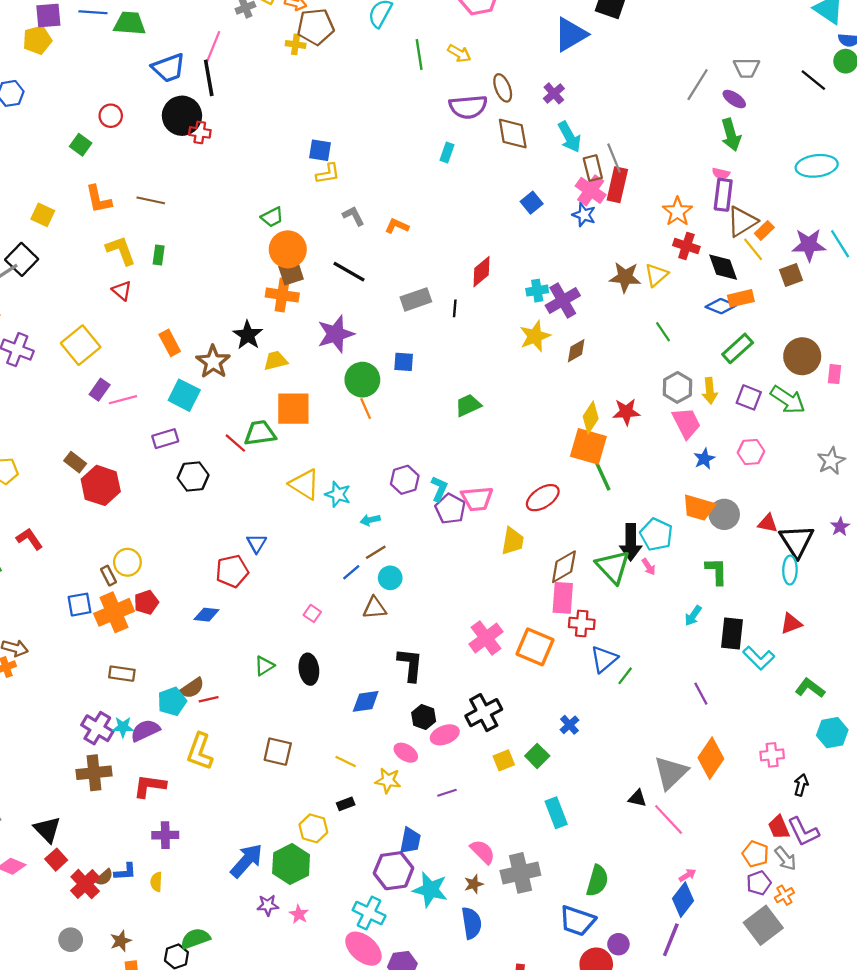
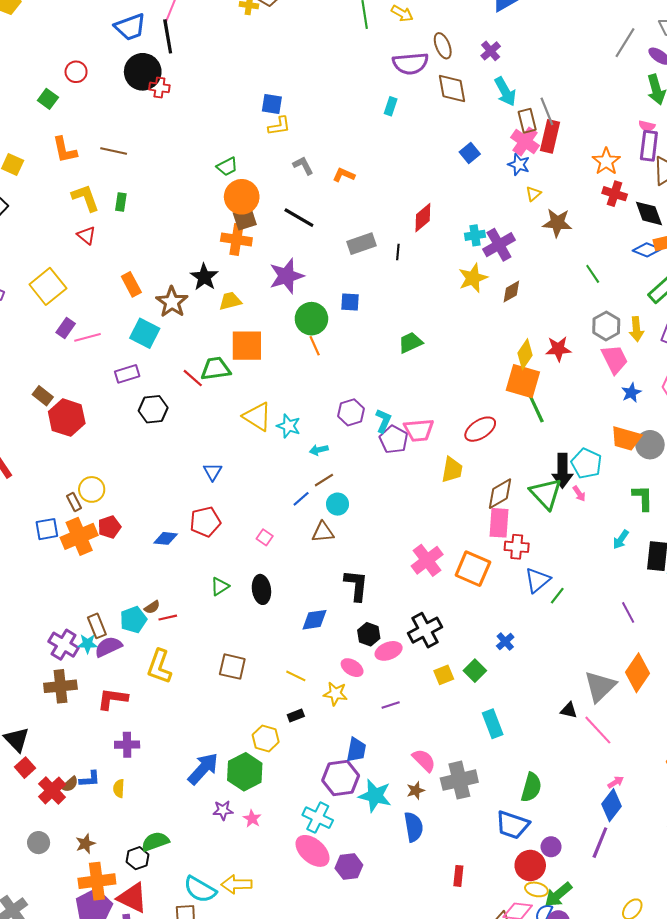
yellow triangle: (656, 275) -> (533, 194), moved, size x0.7
red pentagon: (232, 571) -> (205, 522), moved
brown rectangle: (122, 674) -> (97, 626), moved, turned 60
brown semicircle: (192, 688) -> (152, 607), size x0.7

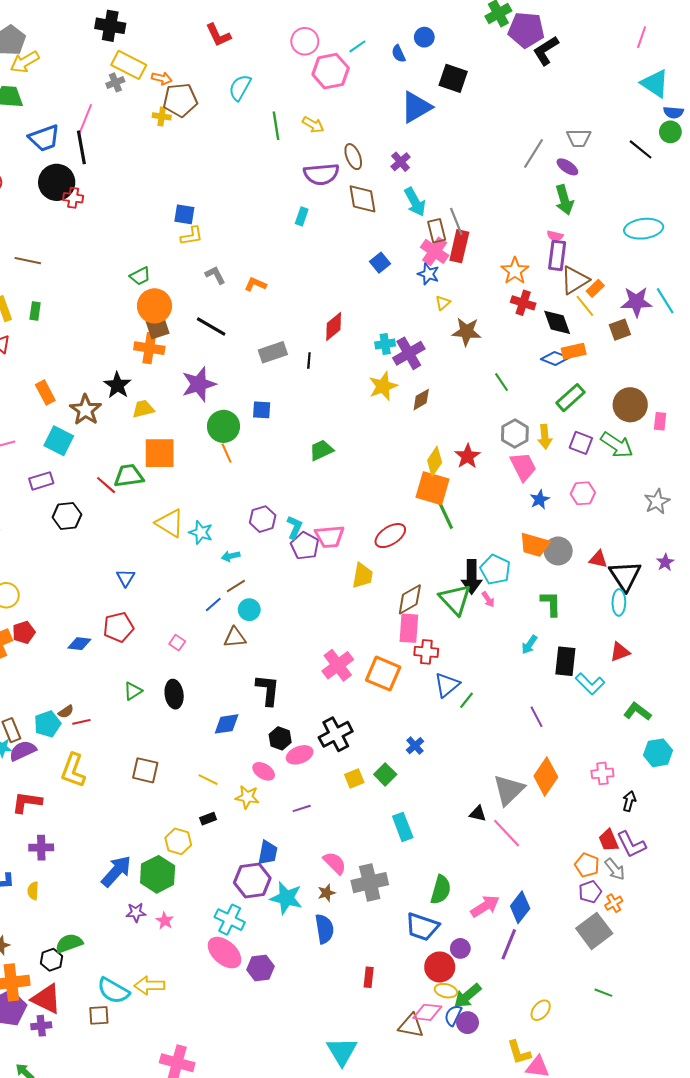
red star: (558, 349) -> (468, 456), turned -30
pink arrow: (616, 782) -> (485, 906), moved, size x1.8

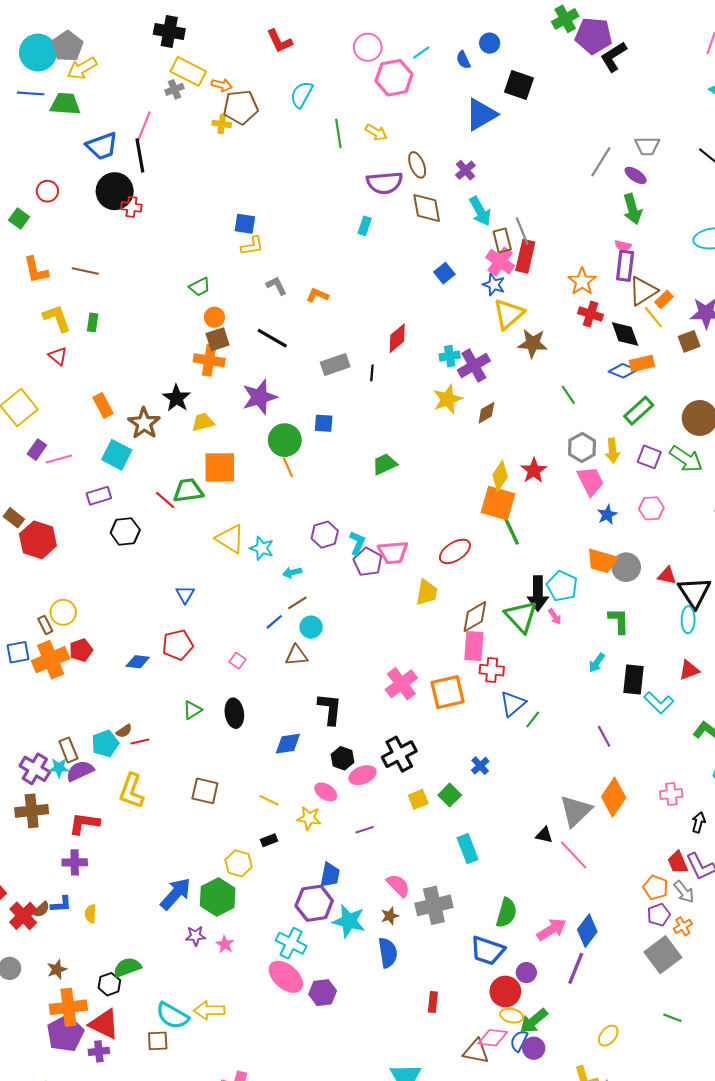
yellow triangle: (443, 303) -> (509, 314), size x2.0
orange circle: (154, 306) -> (214, 317), size x0.6
orange square: (383, 674) -> (448, 692), turned -36
purple cross: (41, 848) -> (75, 862), moved

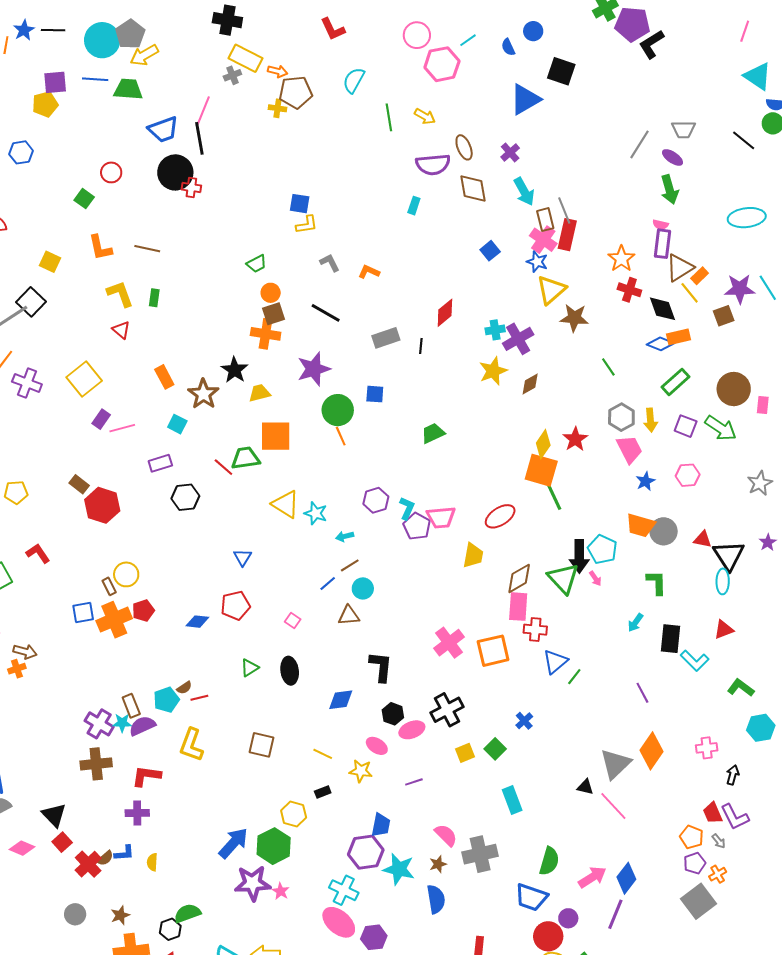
cyan square: (117, 455) -> (177, 424), size x0.7
gray arrow: (684, 892) -> (719, 841), size x0.7
purple star: (196, 936) -> (253, 883), size x1.8

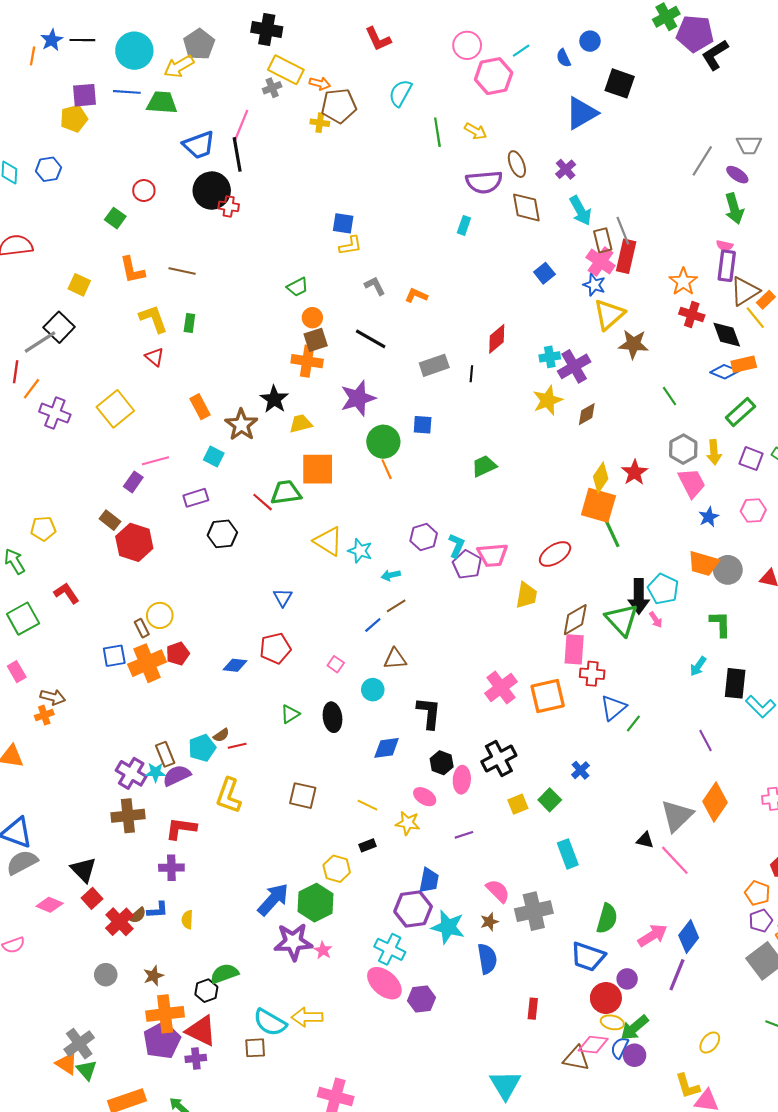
gray pentagon: (130, 34) -> (199, 44), moved
purple rectangle: (101, 419) -> (133, 482), moved
cyan circle: (363, 588) -> (373, 690), moved
pink ellipse: (412, 730) -> (462, 780), turned -65

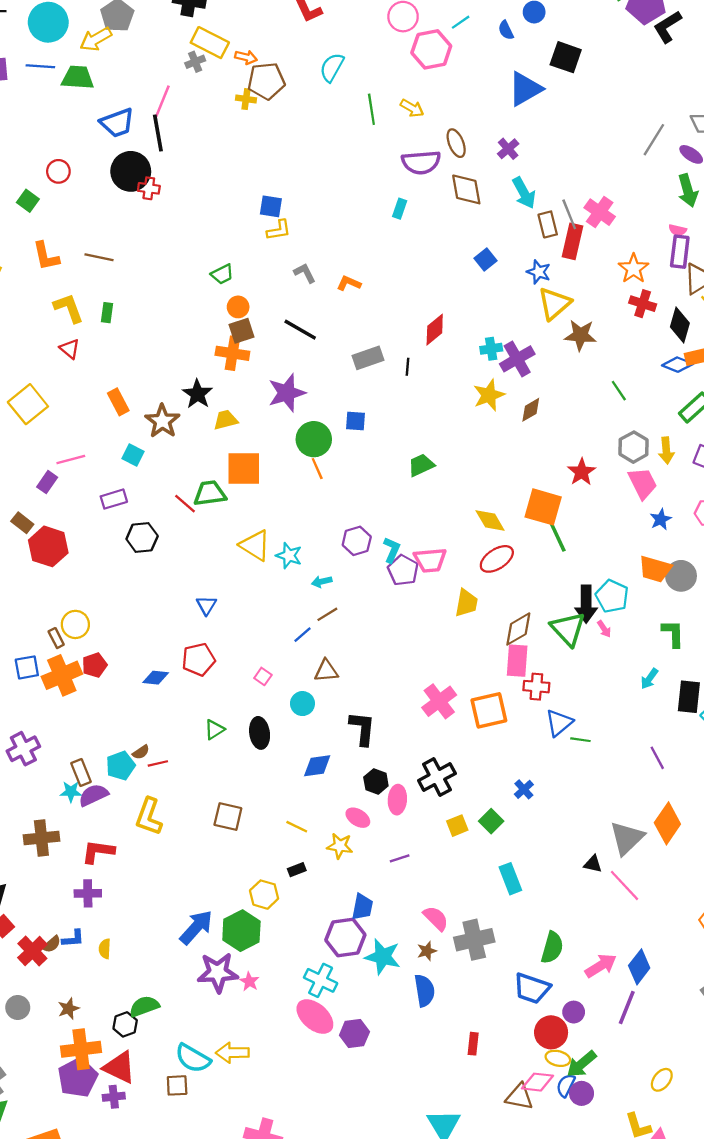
pink cross: (601, 262) -> (600, 212), moved
black diamond: (727, 335) -> (680, 325), turned 36
yellow diamond: (601, 478) -> (490, 521), moved, turned -64
green line: (633, 724) -> (580, 740), turned 60
purple cross: (131, 773) -> (23, 749), moved, turned 32

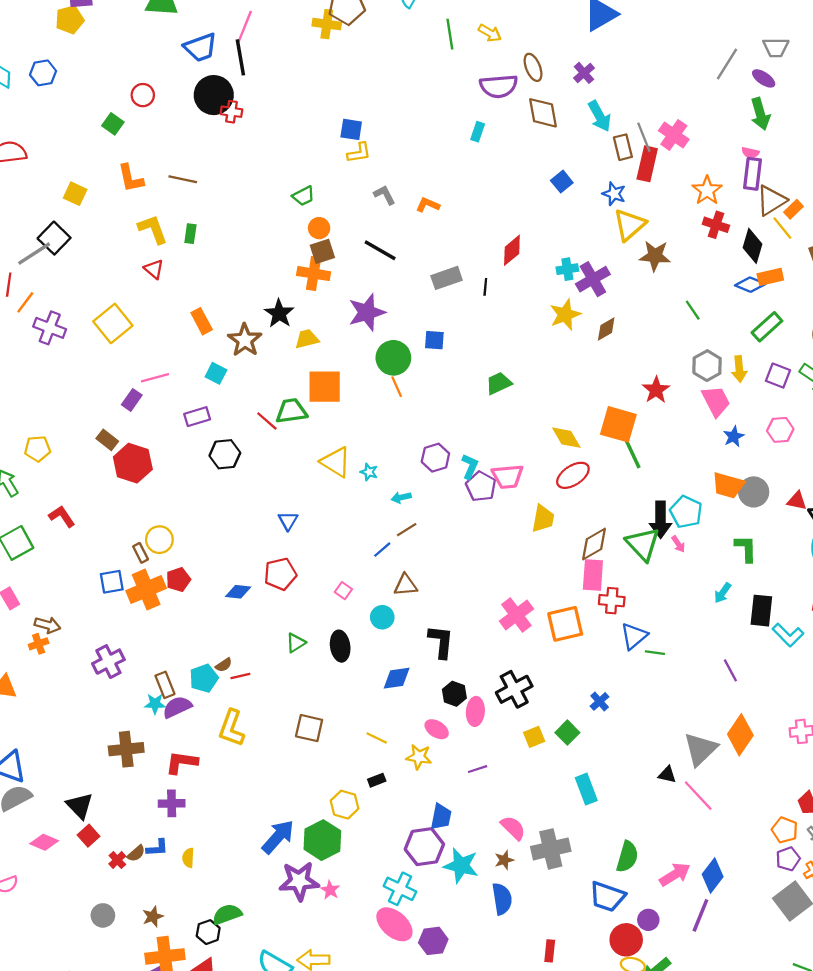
yellow cross: (246, 99) -> (327, 24), size x1.4
cyan star: (289, 556) -> (369, 472), size x0.7
red cross: (32, 951) -> (117, 860), size x0.6

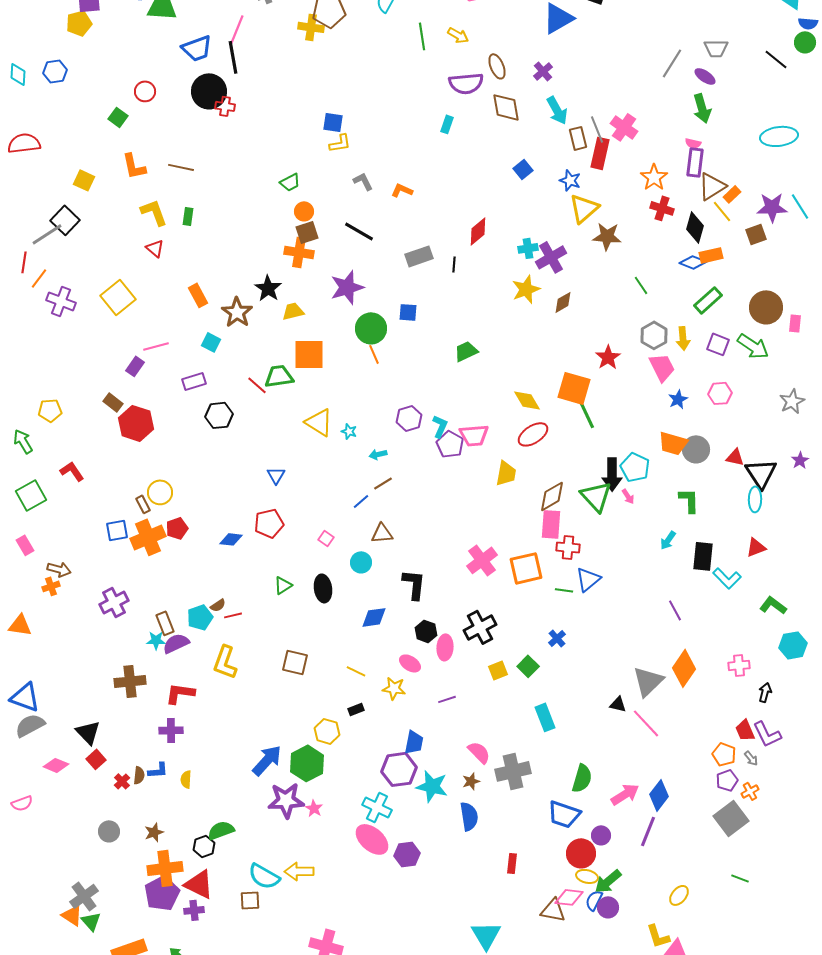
green line: (655, 653) -> (564, 590), moved
brown semicircle: (136, 853) -> (139, 775), turned -42

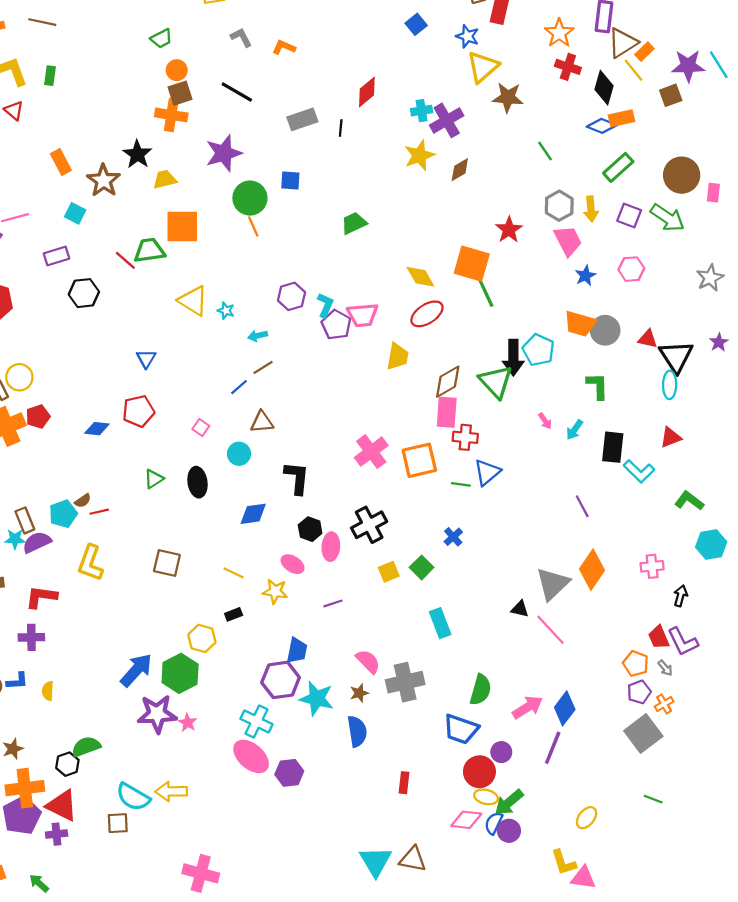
pink arrow: (628, 496) -> (545, 421), moved
brown triangle: (553, 910) -> (413, 859), moved

